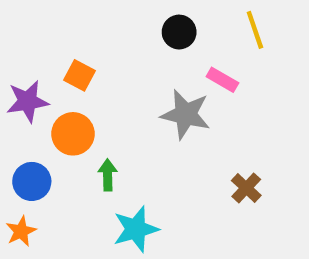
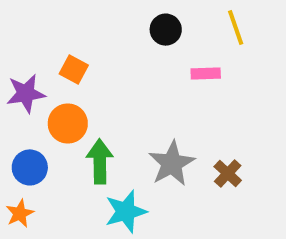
pink rectangle: (222, 80) -> (206, 74), turned -32
gray star: (186, 114) -> (172, 163), moved, turned 30
green arrow: (108, 175) -> (100, 161), size x1.5

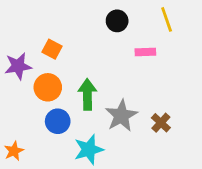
green arrow: (100, 161) -> (87, 94), moved
blue circle: (30, 167) -> (58, 121), moved

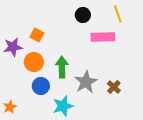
pink rectangle: (145, 52) -> (103, 37), size x1.6

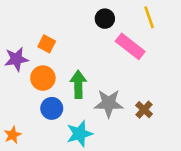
pink rectangle: (103, 37) -> (130, 46), turned 40
gray star: (86, 82) -> (109, 103), turned 30

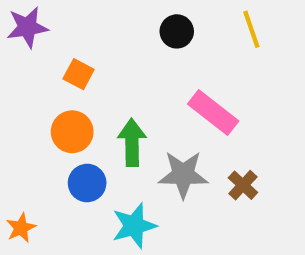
pink rectangle: (130, 46) -> (213, 113), moved
purple star: (16, 59) -> (27, 27), moved

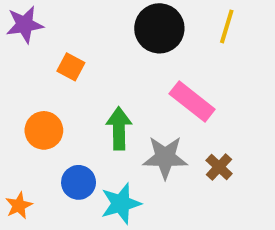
yellow line: (251, 29) -> (227, 26), turned 36
black circle: (177, 31) -> (159, 28), size x1.6
orange circle: (72, 132) -> (44, 130), moved
blue circle: (87, 183) -> (79, 182), moved

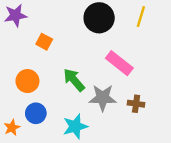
green arrow: (119, 128) -> (74, 80), turned -40
brown cross: (219, 167) -> (136, 104), turned -35
blue circle: (79, 182) -> (36, 113), moved

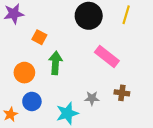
green arrow: (74, 80) -> (55, 63), moved, turned 45
gray star: (103, 98) -> (92, 98), moved, size x0.6

